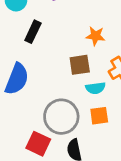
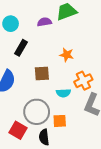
brown square: (80, 65) -> (42, 74), moved
orange square: (99, 116) -> (60, 121), moved

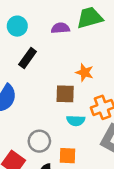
brown square: (42, 74) -> (65, 94), moved
gray circle: (37, 112) -> (39, 141), size x0.7

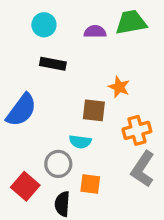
black rectangle: (28, 58) -> (53, 64), turned 60
cyan semicircle: (76, 121) -> (80, 142), moved

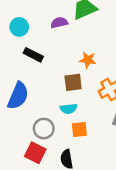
black rectangle: (53, 64) -> (33, 55), turned 30
gray circle: (58, 164) -> (44, 129), moved
orange square: (90, 184) -> (79, 130), moved

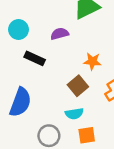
purple semicircle: (59, 23) -> (60, 34), moved
brown square: (73, 82) -> (78, 86), turned -30

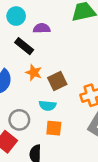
purple semicircle: (60, 34) -> (42, 28), moved
orange star: (92, 61) -> (34, 73), moved

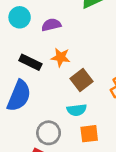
black rectangle: (24, 46) -> (30, 62), moved
orange star: (34, 73) -> (61, 57), moved

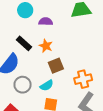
cyan semicircle: (77, 110) -> (47, 85), turned -40
gray circle: (49, 133) -> (23, 85), moved

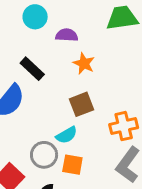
orange star: (46, 46) -> (84, 63), moved
gray circle: (23, 85) -> (44, 155), moved

